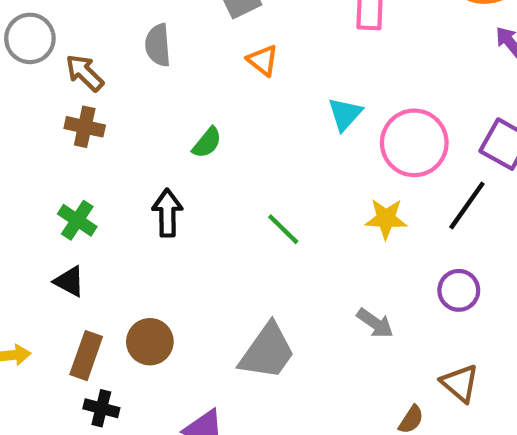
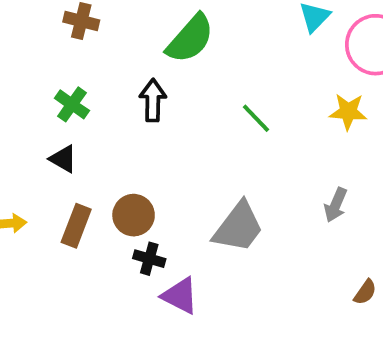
green semicircle: (207, 143) -> (190, 39), size x1.8
gray arrow: (375, 323) -> (336, 205), turned 76
black cross: (101, 408) -> (149, 259), moved

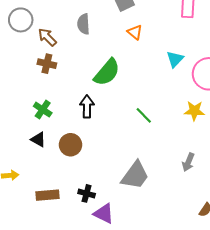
brown circle: (134, 215) -> (71, 145), moved
brown rectangle: (76, 226) -> (47, 195), moved, turned 65

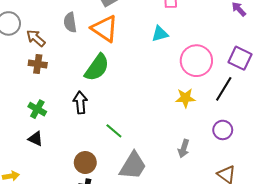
orange triangle: (135, 32) -> (105, 29), moved, size x1.8
cyan triangle: (175, 59) -> (160, 34), moved, turned 36
green line: (144, 115) -> (114, 131), moved
brown circle: (71, 145) -> (85, 163), moved

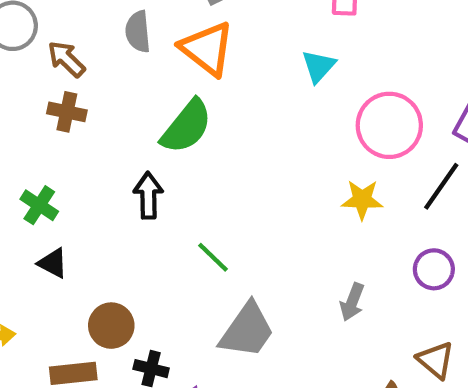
cyan triangle: (160, 34) -> (319, 66), turned -36
green cross: (37, 109) -> (39, 205), moved
brown circle: (85, 163) -> (111, 326), moved

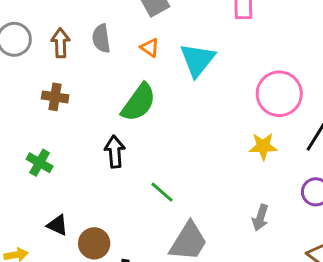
orange triangle: (207, 49) -> (150, 48), size x0.5
brown arrow: (66, 59) -> (60, 43), moved, turned 48
cyan triangle: (319, 66) -> (197, 60), moved, size x1.5
black triangle: (53, 263) -> (57, 225), moved

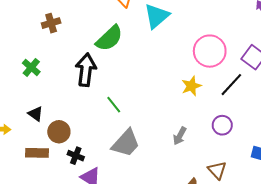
brown cross: (55, 97) -> (51, 23), turned -36
yellow star: (263, 146) -> (191, 86), turned -30
black arrow: (115, 152) -> (86, 70), size x1.4

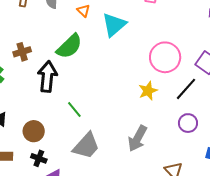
brown cross: (51, 23) -> (22, 52), moved
purple circle: (222, 125) -> (188, 123), moved
brown circle: (59, 132) -> (34, 131), moved
gray arrow: (180, 136) -> (137, 138), size x1.5

